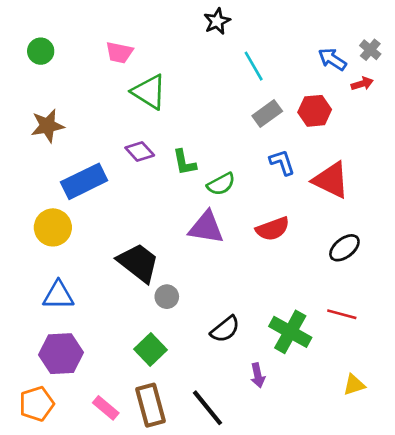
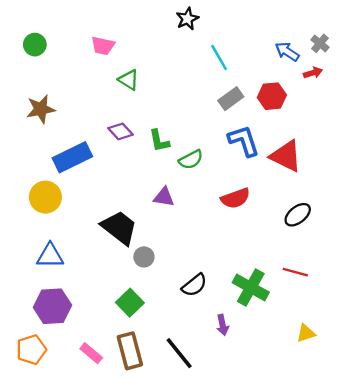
green triangle: (149, 92) -> (129, 80), size x0.7
blue L-shape: (282, 162) -> (244, 141), size x1.4
purple triangle: (206, 227) -> (164, 197), moved, size x0.7

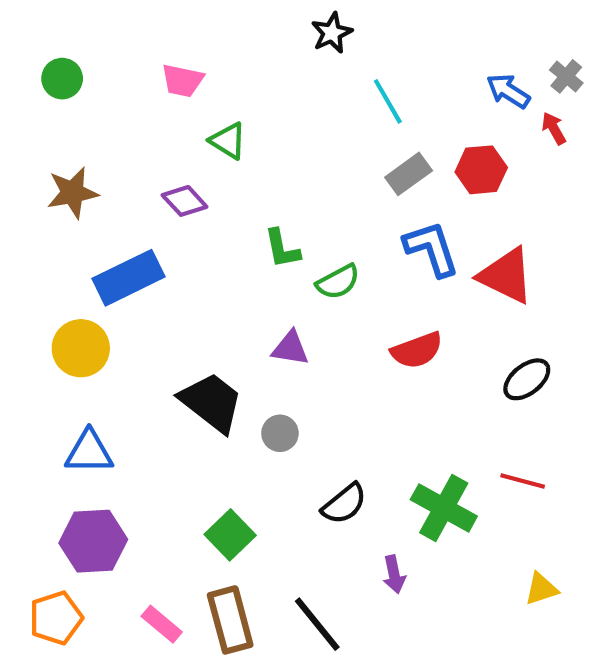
red arrow: (313, 73) -> (554, 128), turned -102
purple diamond: (120, 131) -> (185, 201), moved
gray circle: (144, 257) -> (280, 433), moved

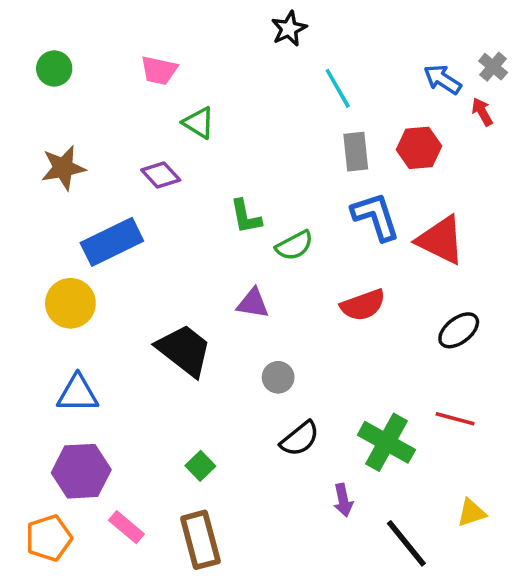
gray rectangle: (409, 174) -> (356, 152), turned -60
gray circle: (280, 433) -> (278, 377), moved
green square: (230, 535) -> (200, 466), size x0.7
pink rectangle: (162, 624) -> (126, 527), moved
black line: (317, 624) -> (406, 543), moved

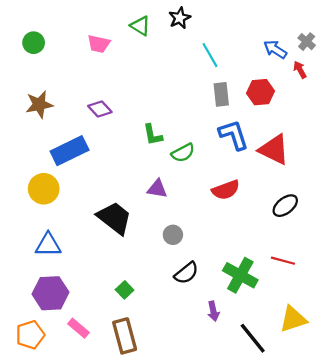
green triangle: (199, 123) -> (140, 26), moved
yellow triangle: (471, 513) -> (293, 319), size x1.5

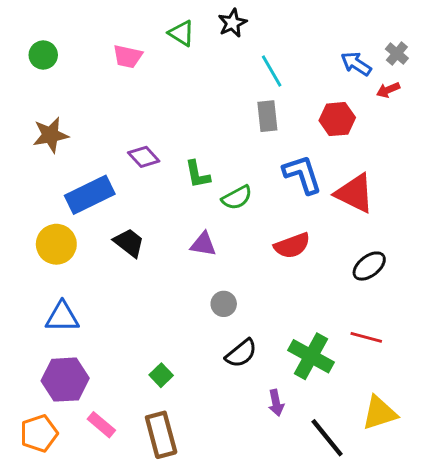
red arrow: (300, 70) -> (388, 90), turned -84
gray rectangle: (221, 94) -> (267, 116), moved
purple diamond: (100, 109) -> (144, 157), moved
black trapezoid: (114, 218) -> (129, 243), moved, size x0.7

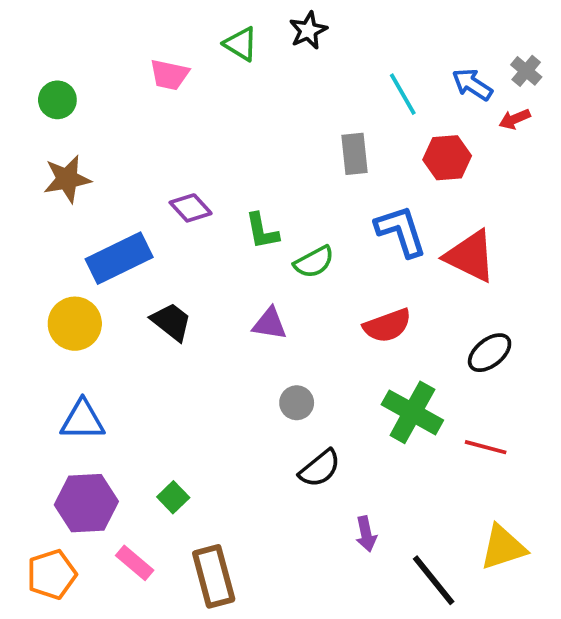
green circle: (43, 55) -> (57, 100), moved
cyan line: (272, 71) -> (403, 94), moved
green cross: (311, 356) -> (412, 412), moved
green square: (161, 375) -> (173, 497), moved

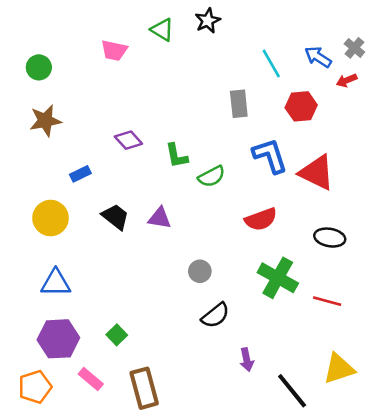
blue rectangle: (119, 258) -> (80, 174), size x0.5
purple triangle: (270, 324) -> (160, 218), moved
black ellipse: (490, 353) -> (330, 238), turned 48

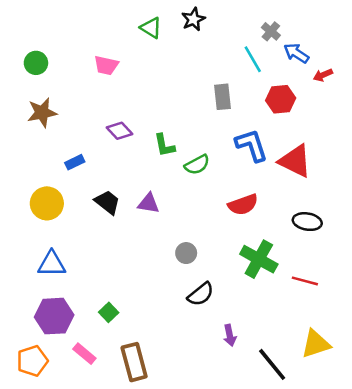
gray cross: (354, 48) -> (271, 31), moved
pink trapezoid: (114, 51) -> (106, 65), moved

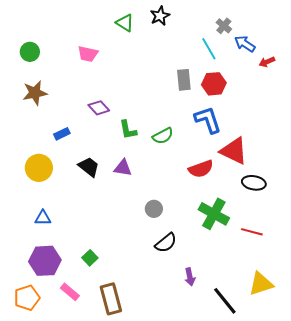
red hexagon: (281, 99) -> (214, 84), moved
green L-shape: (164, 145) -> (128, 130), moved
red triangle: (295, 161) -> (234, 151), moved
blue triangle: (52, 264) -> (43, 218), size x0.7

